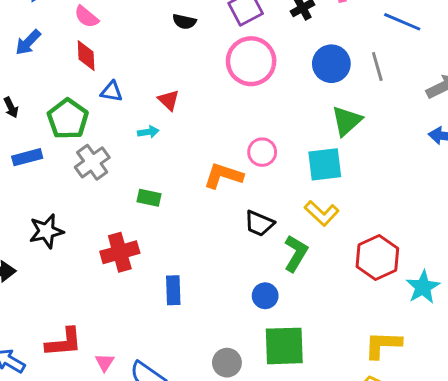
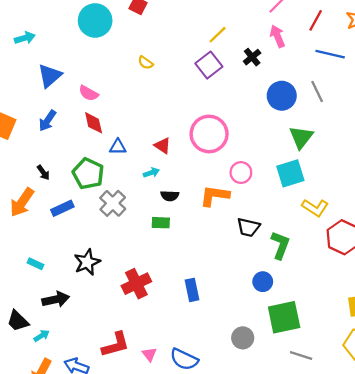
black semicircle: (184, 22) -> (170, 196), moved
pink circle: (251, 61) -> (209, 134), moved
yellow L-shape: (322, 213) -> (315, 208), moved
red cross: (120, 252) -> (136, 284), moved

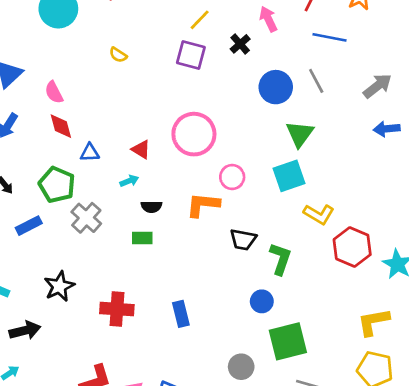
purple square: (209, 65) -> (191, 55), turned -35
pink semicircle: (89, 93) -> (54, 92), turned 36
red cross: (136, 284) -> (117, 309), turned 32

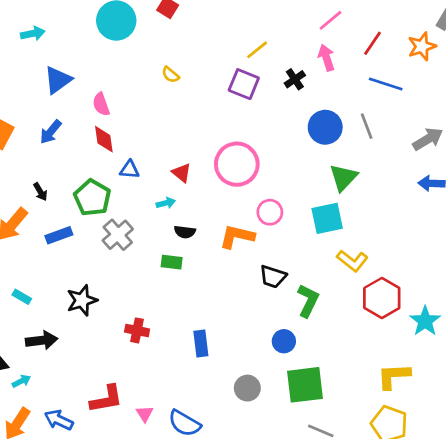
red cross: (117, 309) -> (137, 330), size x0.7
gray circle: (241, 367) -> (247, 388), moved

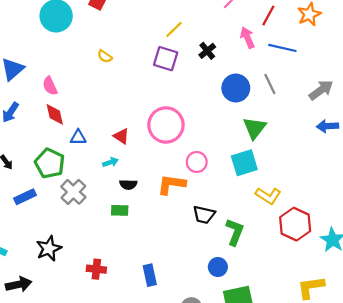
pink arrow: (326, 58) -> (247, 38), moved

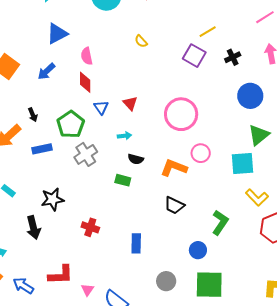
red triangle: (121, 136) -> (130, 103), moved
blue triangle: (78, 137) -> (101, 107), turned 42
black trapezoid: (204, 215) -> (174, 205), moved
black arrow: (19, 284) -> (33, 228), moved, turned 75

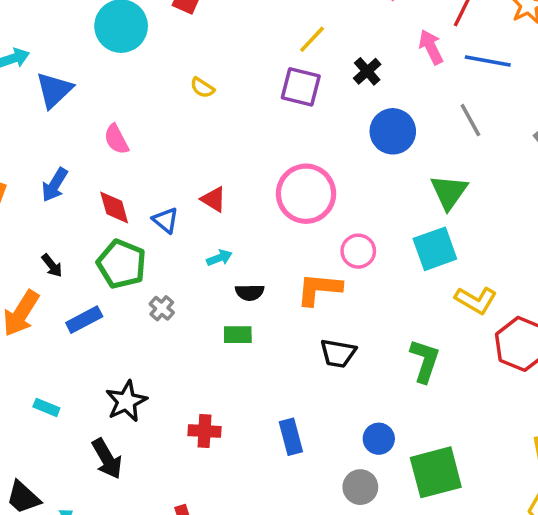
blue triangle: (57, 34) -> (54, 90), moved
red diamond: (85, 82) -> (114, 207), moved
blue circle: (250, 96) -> (393, 131), moved
gray cross: (86, 154) -> (162, 308), size x0.6
blue circle: (198, 250) -> (379, 439), moved

